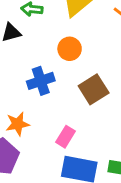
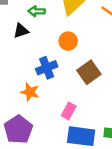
orange star: (18, 124) -> (30, 92), moved, turned 30

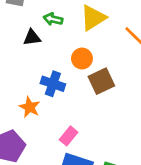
blue cross: (47, 68) -> (53, 84), turned 30
brown square: (89, 72) -> (101, 81), moved

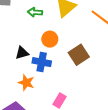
black triangle: (32, 38) -> (22, 53), moved
orange circle: (82, 59) -> (50, 39), moved

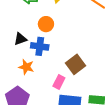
brown square: (79, 55) -> (75, 64), moved

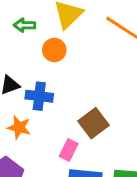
orange circle: (46, 24) -> (54, 50), moved

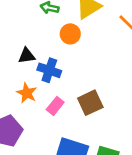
pink rectangle: (69, 150) -> (55, 106), moved

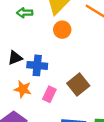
orange circle: (70, 34) -> (62, 30), moved

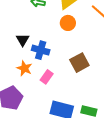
black triangle: (15, 58) -> (23, 40), turned -48
brown square: (78, 84) -> (79, 63), moved

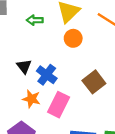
blue cross: (41, 50) -> (47, 75), turned 30
pink rectangle: (47, 77) -> (59, 105), size x1.5

